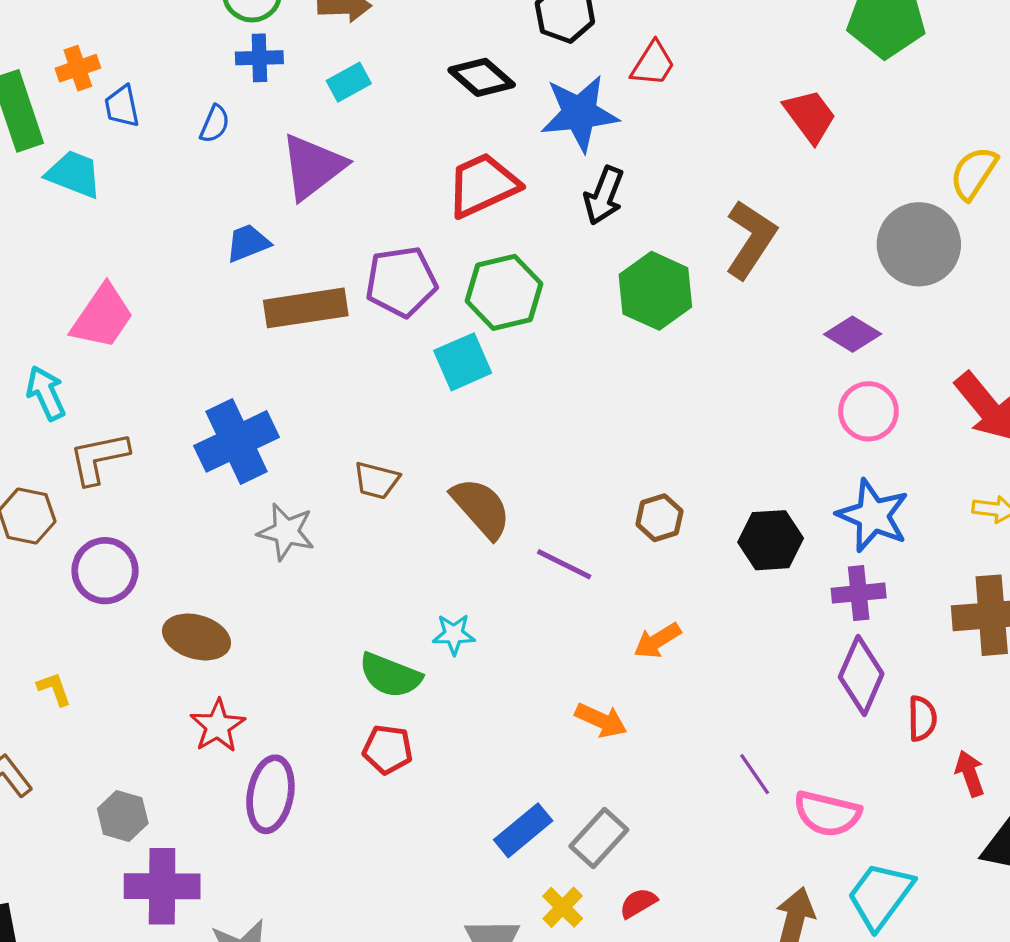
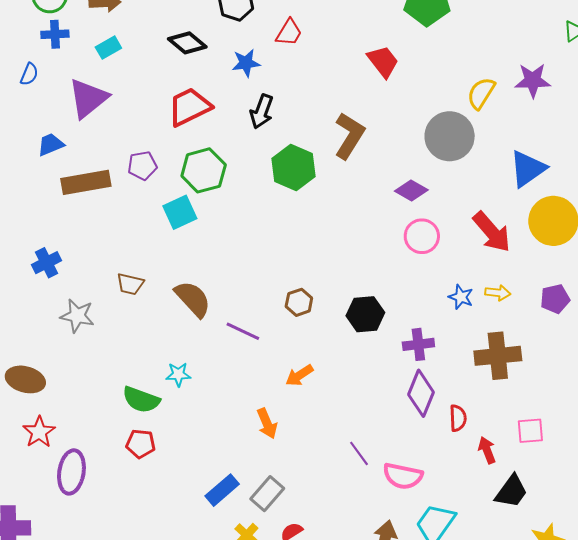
blue star: (579, 113) -> (246, 63), size x0.6
purple pentagon: (401, 282) -> (142, 165), size x0.7
blue cross: (236, 441) -> (47, 263), size x0.6
blue star: (873, 516) -> (461, 297), moved, size x0.6
orange arrow: (601, 720) -> (267, 423), turned 44

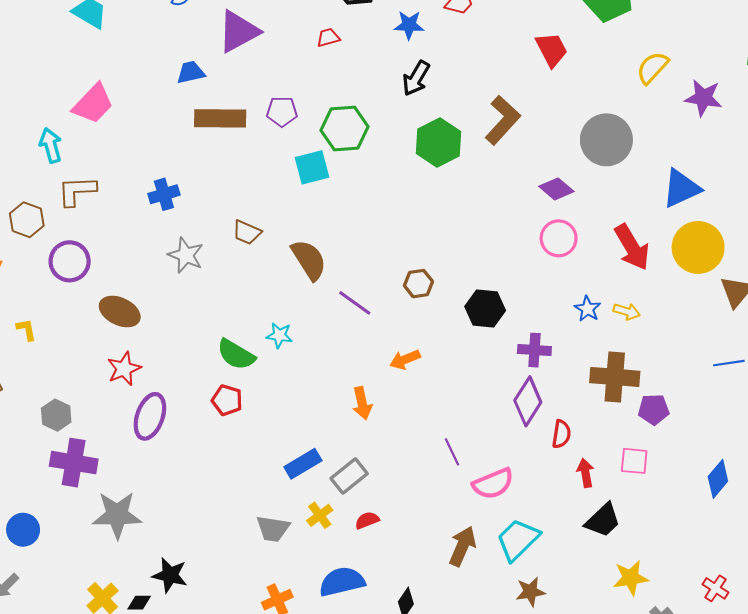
yellow semicircle: (481, 93) -> (652, 68), moved
red trapezoid: (189, 107) -> (328, 37), moved, size x0.5
purple pentagon: (555, 299) -> (654, 409), moved
pink semicircle: (403, 476) -> (493, 484), turned -45

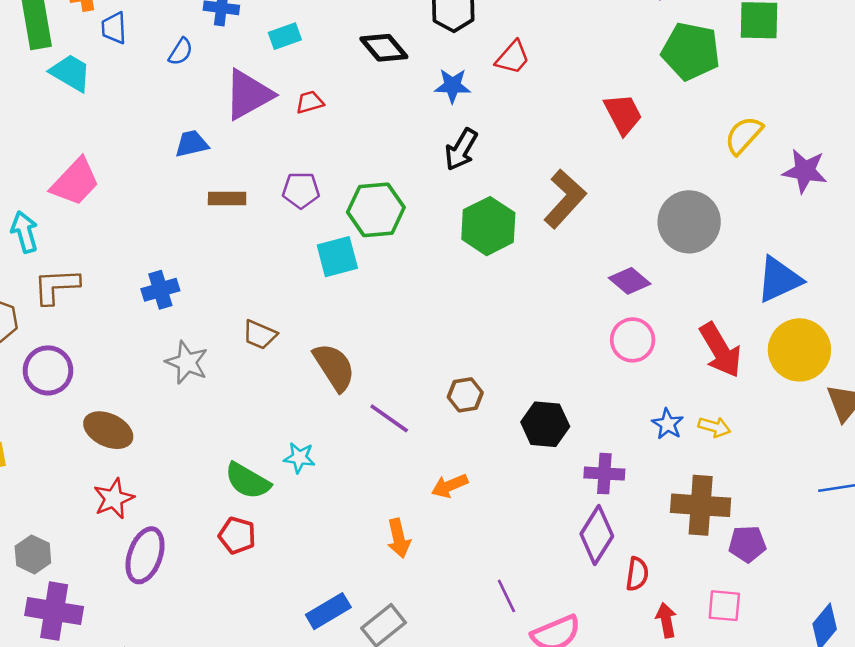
red trapezoid: (328, 37) -> (310, 102), moved
brown rectangle: (220, 118) -> (227, 199), size x0.6

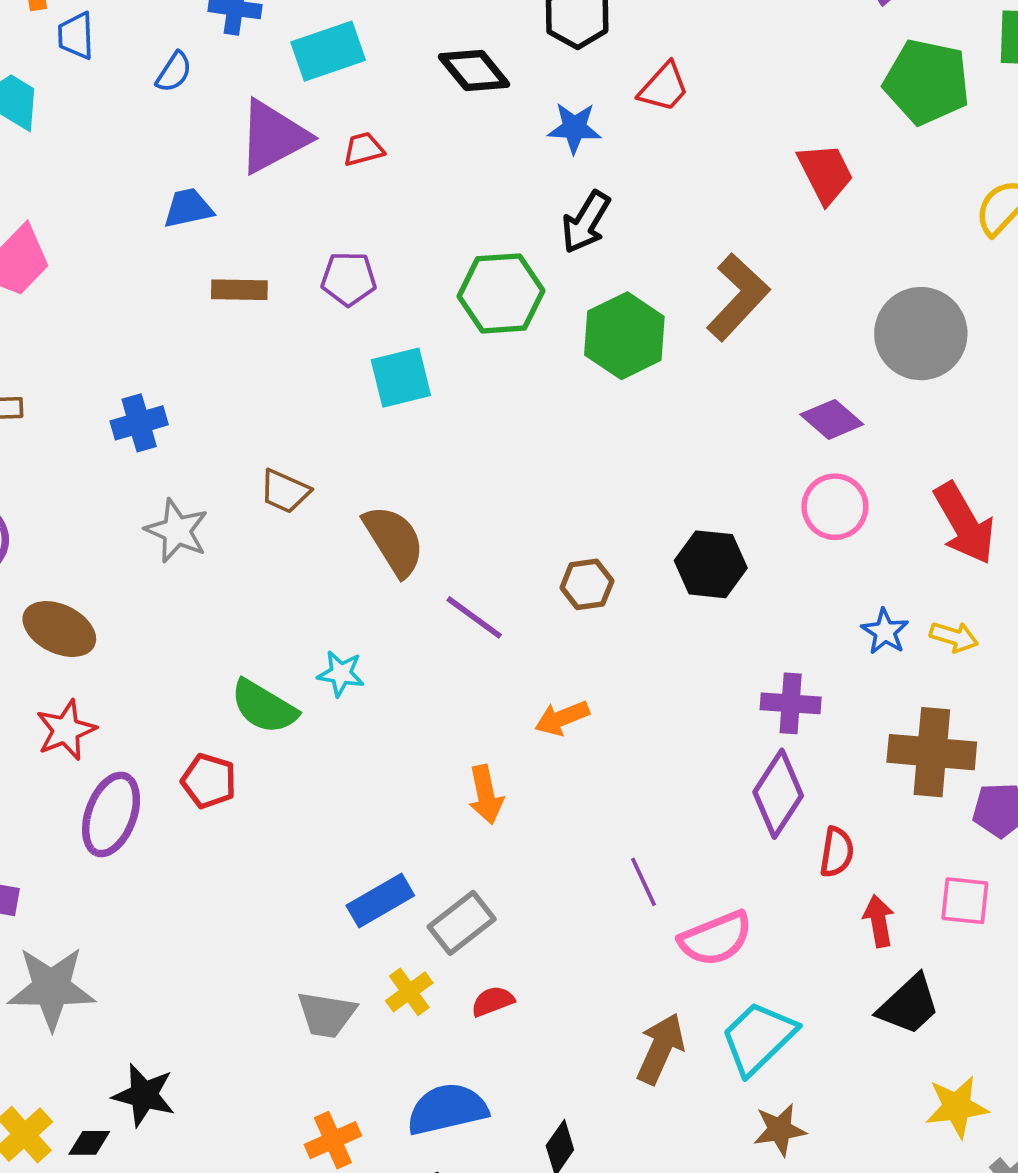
cyan rectangle: (285, 36) -> (328, 51), size x1.5
green hexagon: (376, 210) -> (501, 293), moved
black hexagon: (545, 424) -> (711, 564), moved
red pentagon: (237, 535) -> (209, 781), moved

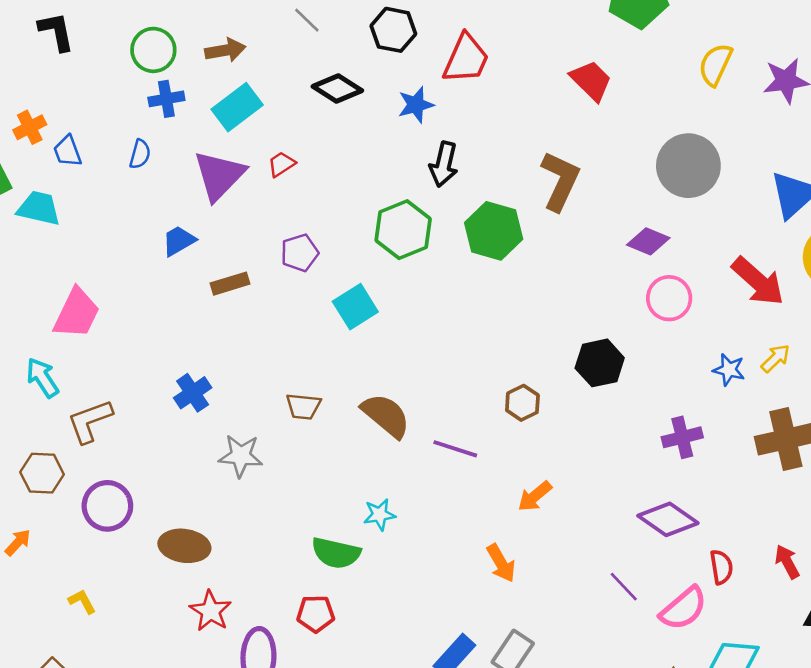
red trapezoid: (664, 87) -> (466, 59), size x1.4
yellow arrow: (954, 637) -> (776, 358), turned -44
purple diamond: (778, 794) -> (668, 519), moved, turned -70
red semicircle: (837, 852) -> (721, 567), moved

